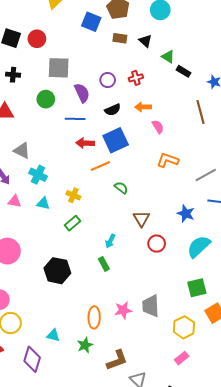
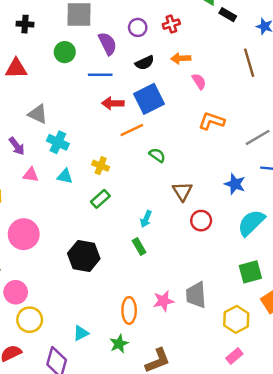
cyan triangle: (53, 335) -> (81, 333), turned -40

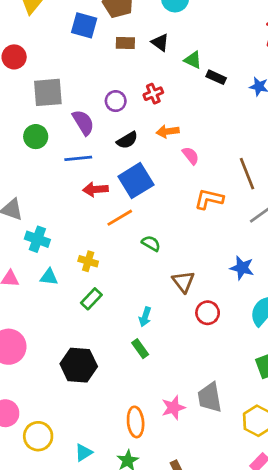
brown line: (249, 63) -> (247, 174), moved
yellow circle: (30, 320) -> (38, 436), moved

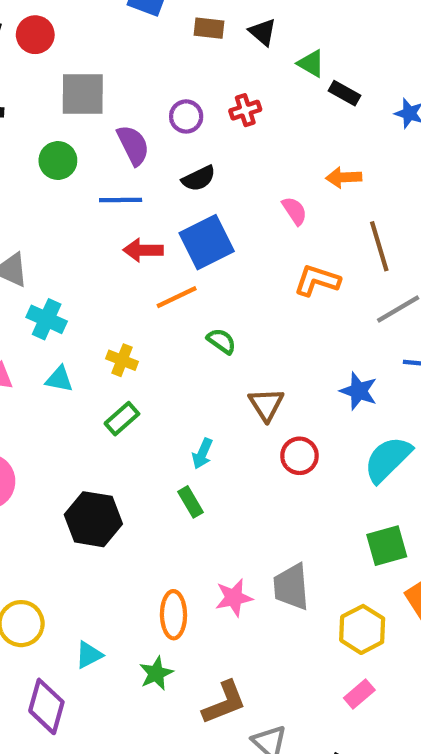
orange arrow: (168, 131) -> (344, 177), moved

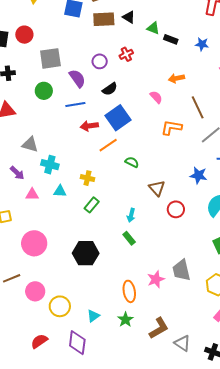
brown rectangle: (209, 28) -> (104, 19), size x1.5

